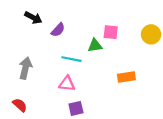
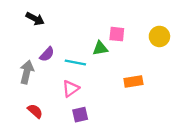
purple semicircle: (58, 30) -> (47, 54), moved
pink triangle: (67, 84) -> (71, 89), turned -42
red semicircle: (20, 105) -> (35, 111), moved

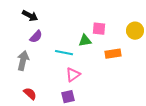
purple semicircle: (47, 54) -> (36, 37), moved
orange rectangle: (133, 81) -> (113, 54), moved
pink triangle: (71, 89) -> (73, 75), moved

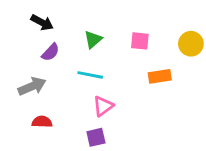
green triangle: (85, 41) -> (93, 39), moved, turned -32
gray arrow: (23, 61) -> (32, 86), turned 54
red semicircle: (30, 94) -> (42, 122), moved, turned -40

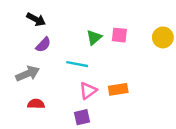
green triangle: (93, 39) -> (94, 37), moved
orange rectangle: (160, 76) -> (118, 89), moved

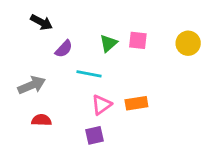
purple semicircle: (43, 45) -> (64, 49), moved

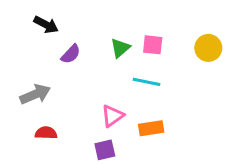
cyan line: (89, 74) -> (146, 82), moved
orange rectangle: (136, 103) -> (151, 128), moved

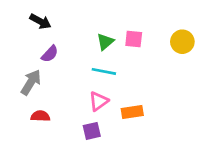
purple semicircle: (71, 54) -> (50, 54), moved
cyan line: (146, 82) -> (104, 71), moved
gray arrow: (35, 94) -> (31, 82), turned -35

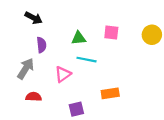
green triangle: (105, 42) -> (79, 38), moved, turned 35
purple semicircle: (50, 54) -> (41, 45), turned -49
pink triangle: (98, 101) -> (63, 74), moved

